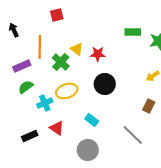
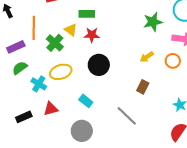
green rectangle: (133, 32) -> (87, 14), moved
cyan cross: (45, 103) -> (39, 84), turned -35
red triangle: (57, 128) -> (51, 109), turned -49

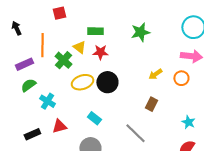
green star: (153, 22) -> (140, 32), moved
yellow ellipse: (61, 72) -> (82, 82), moved

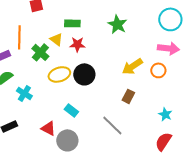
green star: (140, 32) -> (117, 24), turned -30
yellow arrow: (155, 74) -> (132, 66), size x1.5
red triangle: (59, 126) -> (48, 128), moved, turned 42

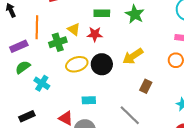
green rectangle: (72, 23) -> (102, 13), moved
green cross: (40, 52) -> (58, 42), turned 30
yellow arrow: (132, 66) -> (133, 56), moved
cyan rectangle: (71, 110) -> (89, 100), turned -40

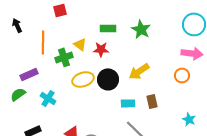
purple rectangle: (19, 46) -> (29, 74), moved
green semicircle: (23, 67) -> (18, 94), moved
brown rectangle: (146, 86) -> (152, 101), turned -40
cyan rectangle: (89, 100) -> (128, 103), moved

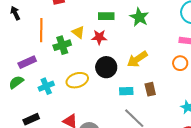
yellow ellipse: (83, 79) -> (77, 80), moved
cyan cross: (48, 98) -> (46, 86), turned 35

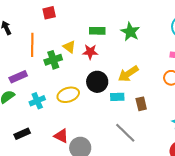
cyan rectangle: (126, 91) -> (117, 97), moved

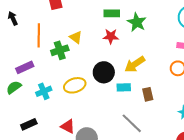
green rectangle: (97, 31) -> (112, 13), moved
red star: (90, 52) -> (111, 36), moved

